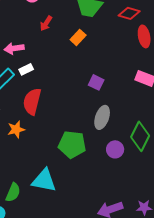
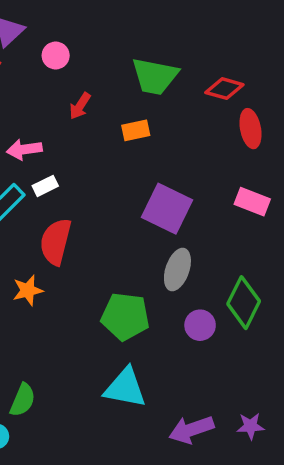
orange rectangle: (78, 37) -> (136, 130), turned 35
purple square: (96, 82) -> (167, 209), size x1.8
cyan triangle: (44, 180) -> (125, 388), moved

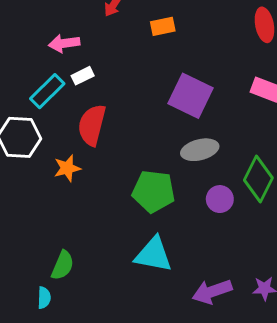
gray ellipse: (177, 270) -> (200, 150), turned 57

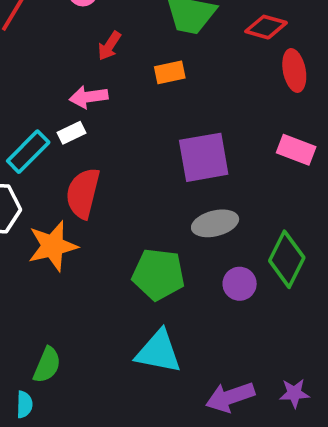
pink arrow: (64, 43) -> (89, 97), moved
purple square: (191, 96) -> (204, 157), turned -36
orange star: (67, 168) -> (53, 246), size x1.5

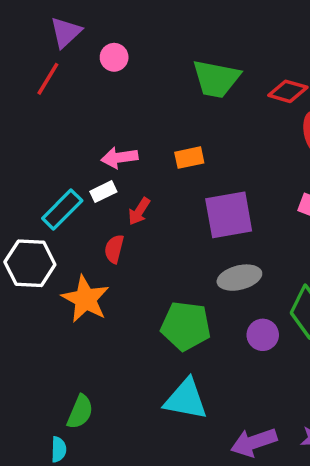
red arrow: (109, 46) -> (139, 211), moved
orange rectangle: (170, 72) -> (189, 158), moved
red semicircle: (83, 193) -> (114, 249), size x0.6
orange star: (53, 246) -> (85, 299), turned -30

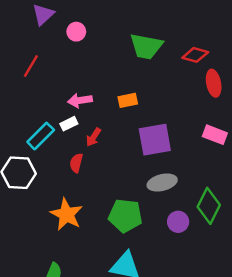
red line: (48, 79) -> (31, 66), moved
orange star: (85, 299) -> (66, 214), moved

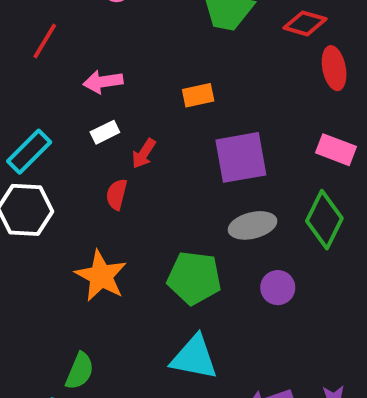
pink arrow: (80, 100) -> (103, 82), moved
cyan rectangle: (41, 136) -> (29, 152), moved
green diamond: (209, 206) -> (324, 220), moved

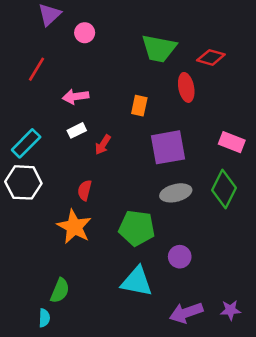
red ellipse: (334, 68) -> (186, 87), moved
orange rectangle: (198, 95) -> (139, 106), turned -66
red semicircle: (117, 194) -> (85, 190), moved
purple circle: (278, 288) -> (180, 257), moved

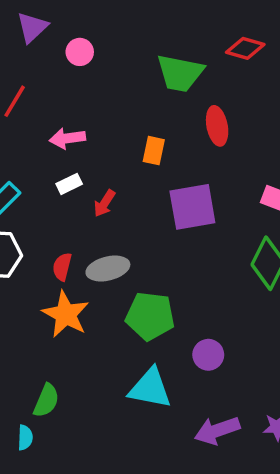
red diamond: (211, 57) -> (245, 48), moved
red semicircle: (85, 190) -> (62, 267), moved
gray ellipse: (176, 193) -> (108, 268), moved

